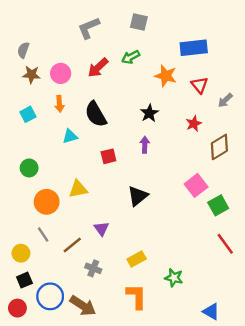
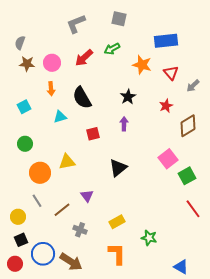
cyan square: (28, 114) -> (24, 107), moved

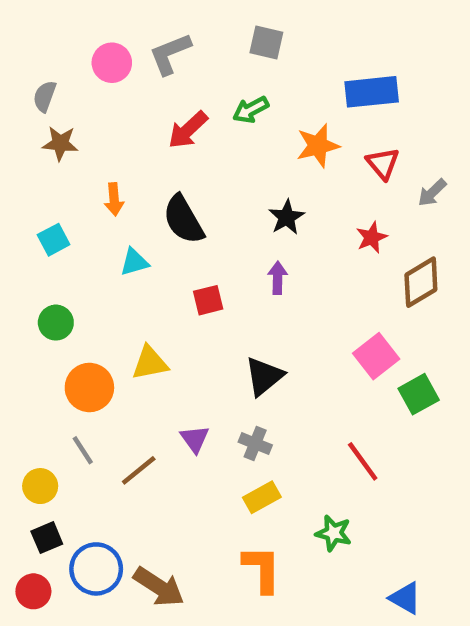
pink circle: (52, 63) -> (112, 63), moved
orange star: (142, 65) -> (318, 146), turned -30
red line: (193, 209) -> (363, 461), moved
gray cross: (80, 230) -> (255, 443), moved

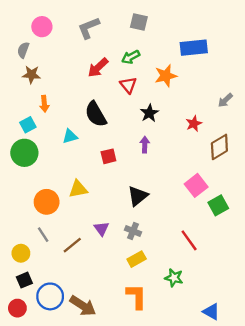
pink circle: (112, 63) -> (42, 27), moved
red triangle: (383, 164) -> (128, 85), moved
orange arrow: (114, 199) -> (44, 104), moved
green circle: (56, 323) -> (24, 153), moved, size x1.5

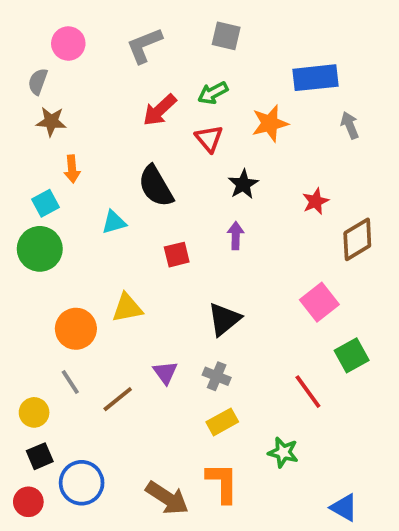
gray arrow: (225, 100) -> (350, 125), moved, turned 112
green square: (218, 205) -> (352, 355), moved
brown arrow: (83, 306) -> (167, 498), moved

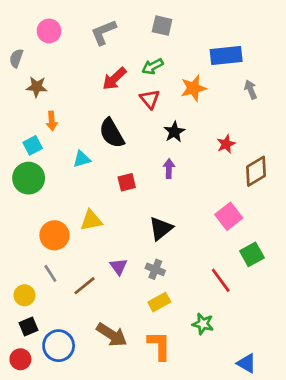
gray semicircle: (38, 82) -> (16, 58), moved
brown arrow: (167, 498) -> (112, 335), moved

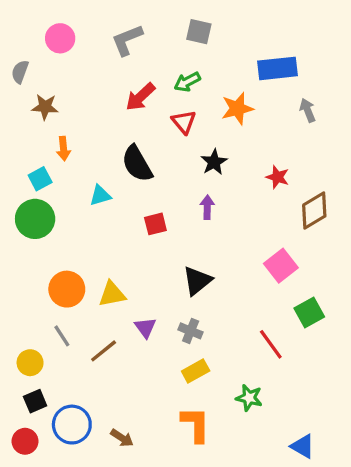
red star: (226, 144) -> (277, 177), turned -30
yellow triangle: (91, 220) -> (112, 294), moved
brown arrow: (112, 335) -> (122, 438), moved, size x0.6

